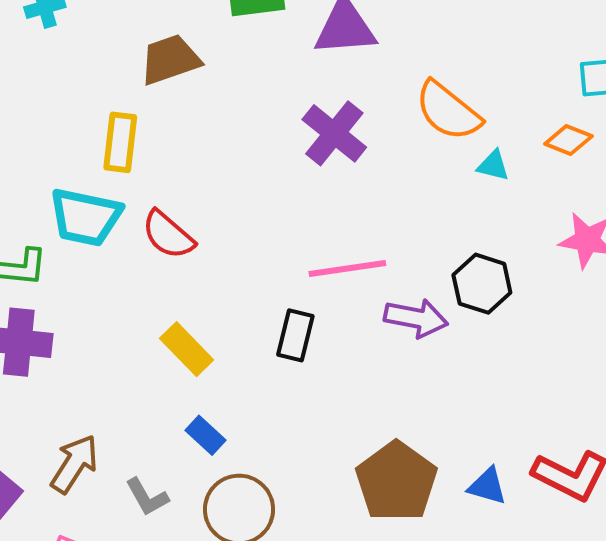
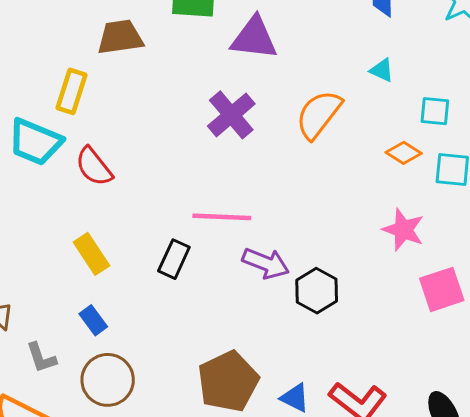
orange semicircle: (448, 111) -> (319, 114), turned 78
cyan triangle: (493, 166) -> (382, 70), moved
black hexagon: (482, 284) -> (317, 291), moved

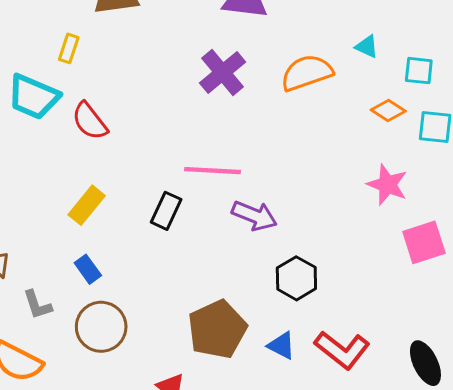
cyan triangle: (382, 70) -> (367, 47), moved
yellow rectangle: (72, 91) -> (69, 48), size x0.7
orange semicircle: (319, 114) -> (307, 73), turned 33
yellow rectangle: (91, 254) -> (87, 205), turned 72
black hexagon: (317, 291) -> (296, 278), moved

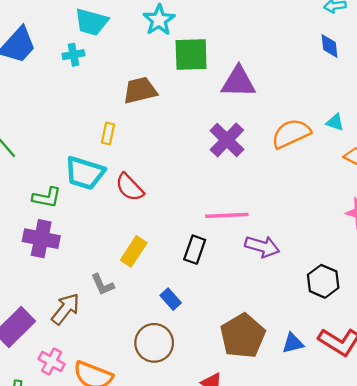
cyan triangle: (367, 47) -> (335, 122), moved
blue rectangle: (88, 269) -> (171, 299), moved
black hexagon: (296, 278) -> (323, 281), moved
gray L-shape: (37, 305) -> (103, 285), moved
blue triangle: (281, 346) -> (293, 343), turned -35

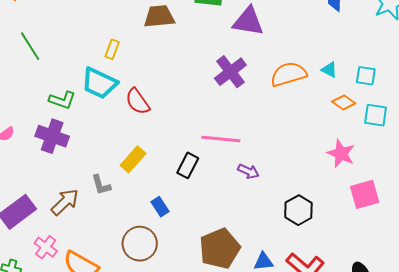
yellow rectangle: (108, 133) -> (112, 49), moved
purple arrow: (262, 247) -> (248, 171), size x0.7

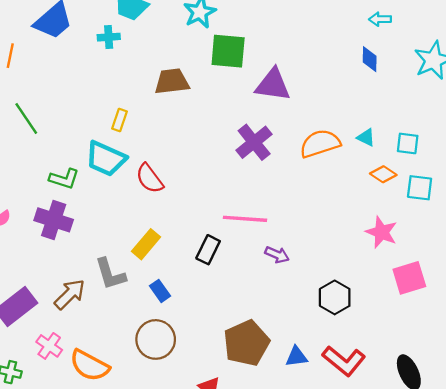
gray L-shape: (101, 185) -> (110, 274), size x1.4
blue rectangle: (160, 207) -> (160, 291), moved

